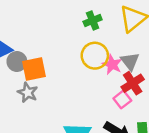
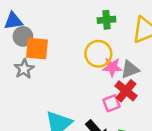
gray triangle: (130, 61) -> (130, 69), turned 30
pink star: (112, 64) -> (112, 67), turned 30
red cross: (133, 83) -> (126, 91), turned -35

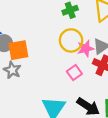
pink square: (111, 103) -> (74, 73), moved

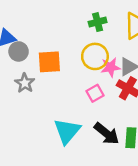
orange square: (18, 50) -> (49, 62), moved

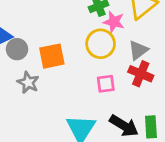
pink star: (111, 67) -> (114, 22), moved, turned 30
pink square: (95, 93) -> (106, 84), turned 30

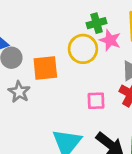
yellow circle: (101, 44) -> (83, 49), moved

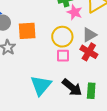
yellow circle: (83, 49) -> (62, 37), moved

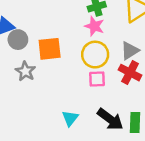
pink star: (75, 12) -> (94, 26), moved
cyan triangle: (41, 85) -> (70, 118), size x0.6

